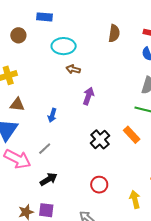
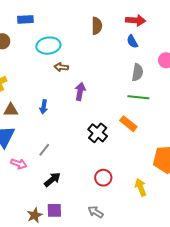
blue arrow: (52, 115) -> (44, 107), moved
pink arrow: (17, 159) -> (19, 164), size x0.6

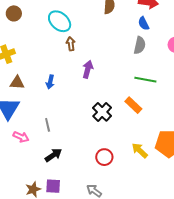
cyan ellipse: (48, 46) -> (60, 21), turned 45
brown arrow: (61, 67) -> (71, 44), turned 72
gray semicircle: (137, 72) -> (140, 45), moved
gray line: (44, 150) -> (48, 125), turned -56
yellow arrow: (141, 187) -> (140, 150), moved, turned -30

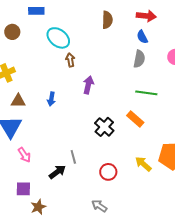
gray line: (48, 125) -> (73, 157), moved
pink arrow: (21, 137) -> (24, 155), turned 35
purple square: (53, 186) -> (23, 189), moved

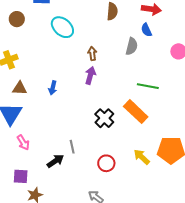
gray semicircle: (139, 59) -> (132, 46), moved
brown arrow: (70, 60) -> (92, 54), moved
orange rectangle: (135, 119) -> (136, 112), size x1.4

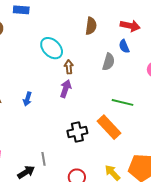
cyan ellipse: (62, 27) -> (52, 48), moved
black cross: (104, 118) -> (77, 132), turned 30

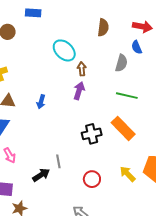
green line: (123, 102) -> (127, 96), moved

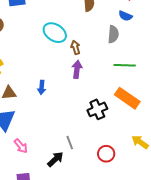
blue semicircle: (137, 47) -> (125, 16), turned -32

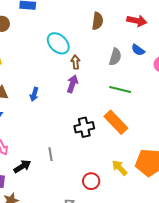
blue semicircle: (125, 16) -> (138, 50), moved
red circle: (106, 154) -> (91, 181), moved
black arrow: (55, 159) -> (22, 166), moved

